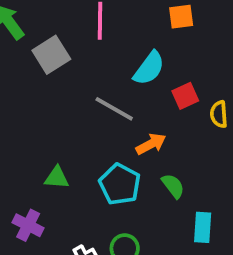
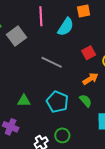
cyan semicircle: (149, 68) -> (66, 27), moved
orange arrow: (151, 144) -> (90, 79), moved

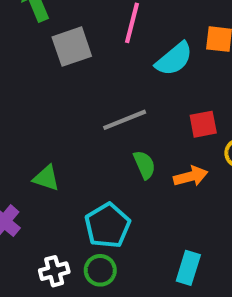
gray line: (52, 62) -> (125, 120), turned -65
green semicircle: (86, 101) -> (144, 165), moved
cyan pentagon: (57, 102) -> (107, 226), moved

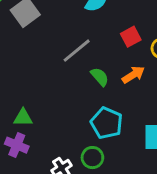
green triangle: (46, 178) -> (23, 118), moved
cyan pentagon: (107, 226) -> (107, 123), moved

